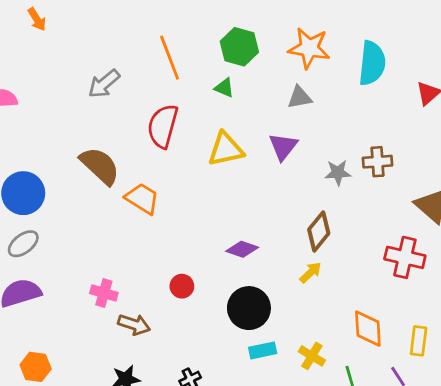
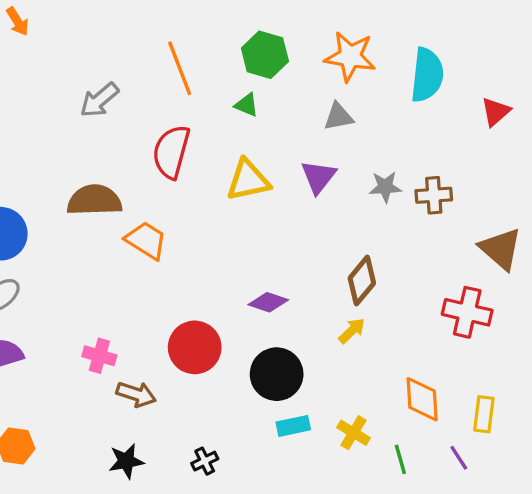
brown semicircle: (100, 166) -> (94, 200), turned -45
gray star: (338, 173) -> (385, 187), moved
red circle: (182, 286) -> (195, 347), size x1.8

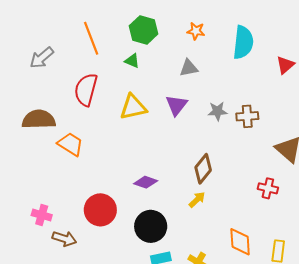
orange star: (350, 56) -> (196, 31), size x0.6
red cross: (467, 312) -> (268, 188), size x0.7

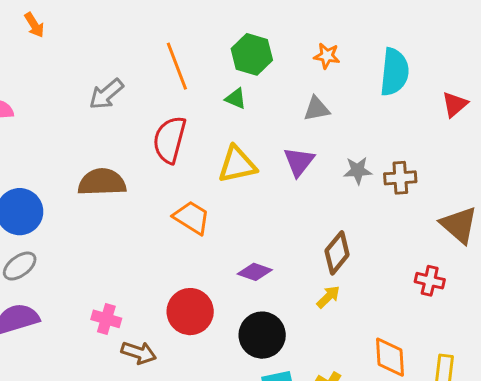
orange trapezoid: (70, 144) -> (192, 217), moved

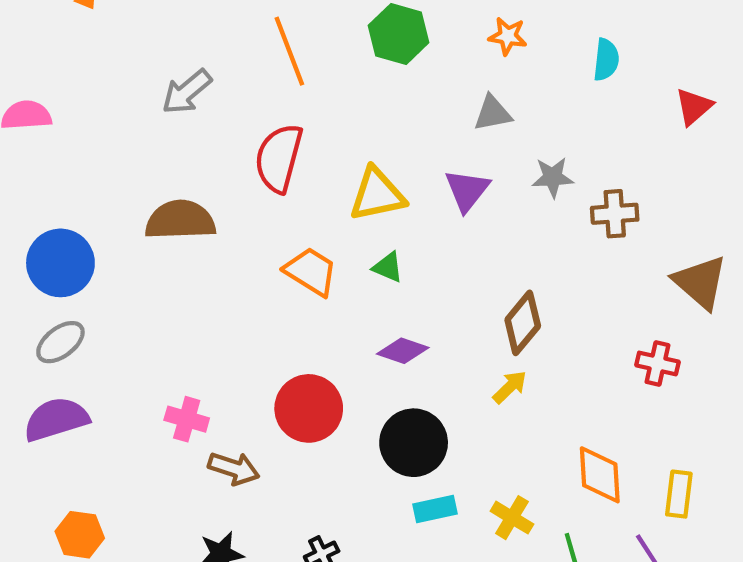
cyan semicircle: (394, 72) -> (606, 60), size x0.6
green triangle: (236, 98) -> (388, 267), moved
gray star: (358, 170) -> (553, 177), moved

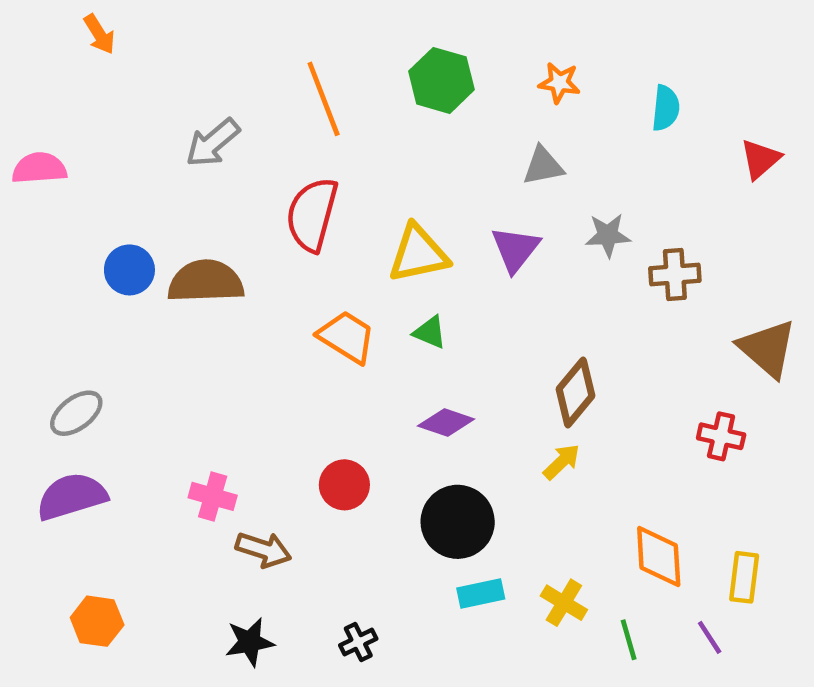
blue circle: (60, 263) -> (129, 270), moved, size x0.7
red circle: (309, 408) -> (344, 485), size x0.7

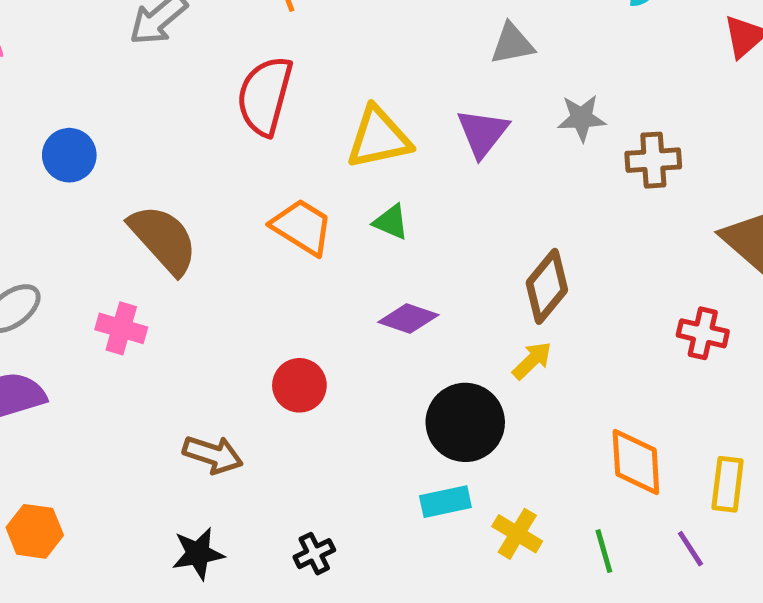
brown semicircle: (206, 281) -> (163, 239), moved, turned 50
pink cross: (213, 496) -> (121, 328), moved
black circle: (458, 522) -> (465, 422), moved
yellow cross: (564, 603) -> (517, 534), moved

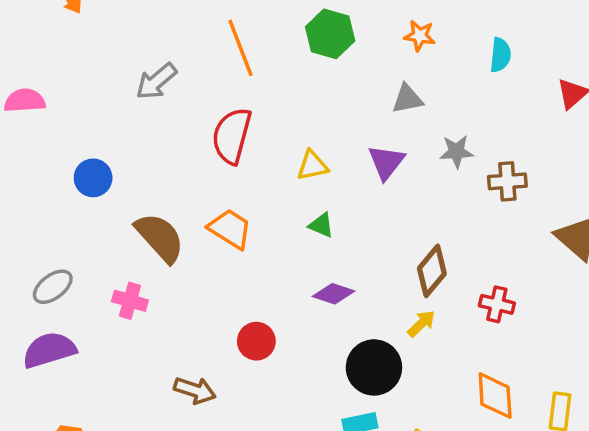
yellow triangle: (379, 138) -> (313, 166), size x0.7
orange trapezoid: (302, 227) -> (230, 229), moved
red cross: (703, 333) -> (497, 304), moved

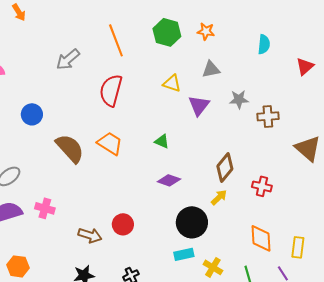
orange star: (420, 36) -> (206, 31), moved
yellow triangle: (313, 166) -> (172, 83), moved, turned 30
pink cross: (130, 301) -> (45, 208), moved
red circle: (256, 341) -> (123, 224), moved

